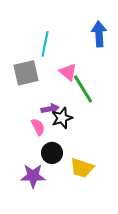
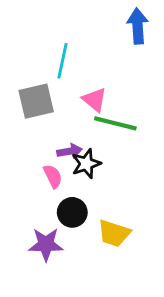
blue arrow: (99, 34) -> (138, 26), moved
green line: (83, 89) -> (115, 123), turned -44

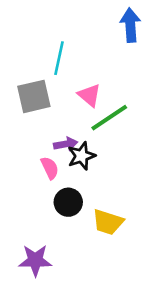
green line: (115, 123) -> (109, 118), turned -48
purple star: (46, 244) -> (35, 260), moved

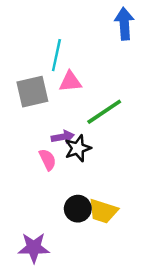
pink triangle: (89, 95) -> (70, 82), moved, turned -45
black circle: (68, 202) -> (78, 209), moved

